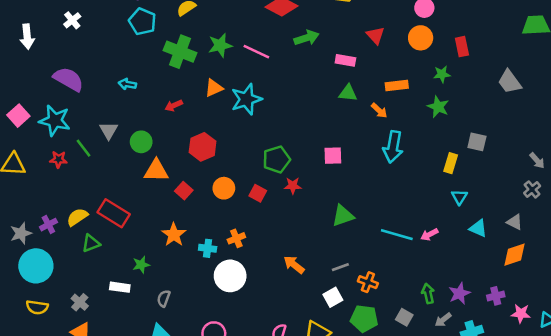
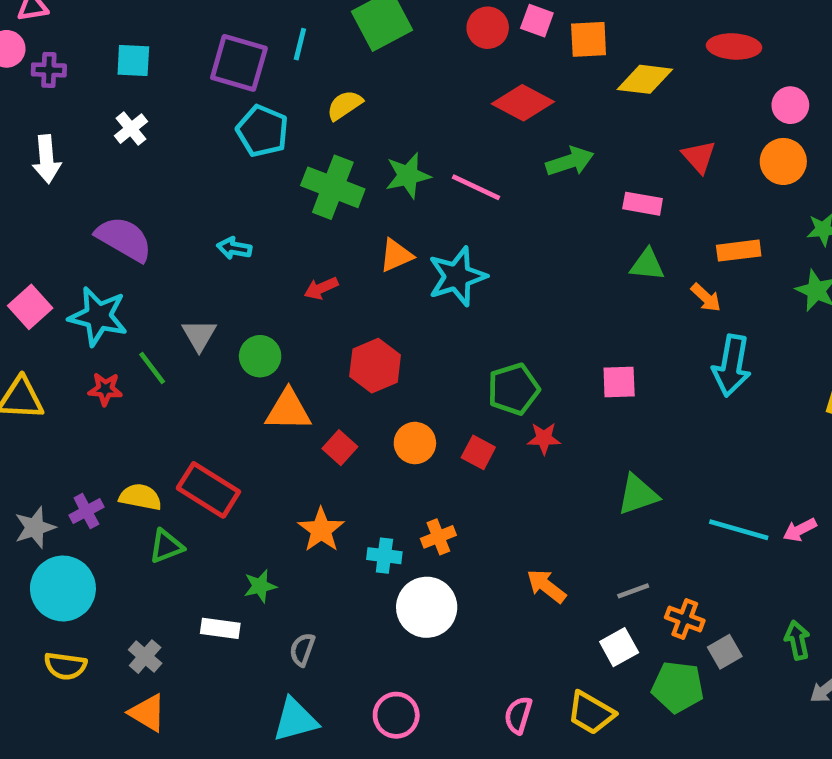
yellow semicircle: (77, 217) -> (140, 497), turned 45
gray square: (404, 317) -> (725, 652), moved, turned 30

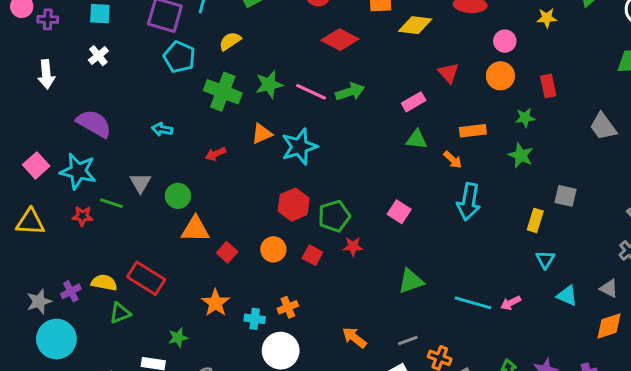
green arrow: (570, 161) -> (350, 92), moved
pink rectangle: (643, 204) -> (414, 102), turned -40
red hexagon: (375, 366) -> (294, 205), moved
green line: (152, 368) -> (111, 203), turned -35
pink square: (619, 382) -> (399, 212), turned 35

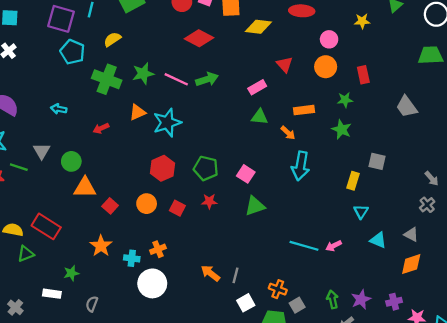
green pentagon: (334, 216) -> (206, 168), moved, turned 30
green triangle: (411, 281) -> (255, 206), moved
gray line: (408, 340) -> (236, 275), moved, turned -56

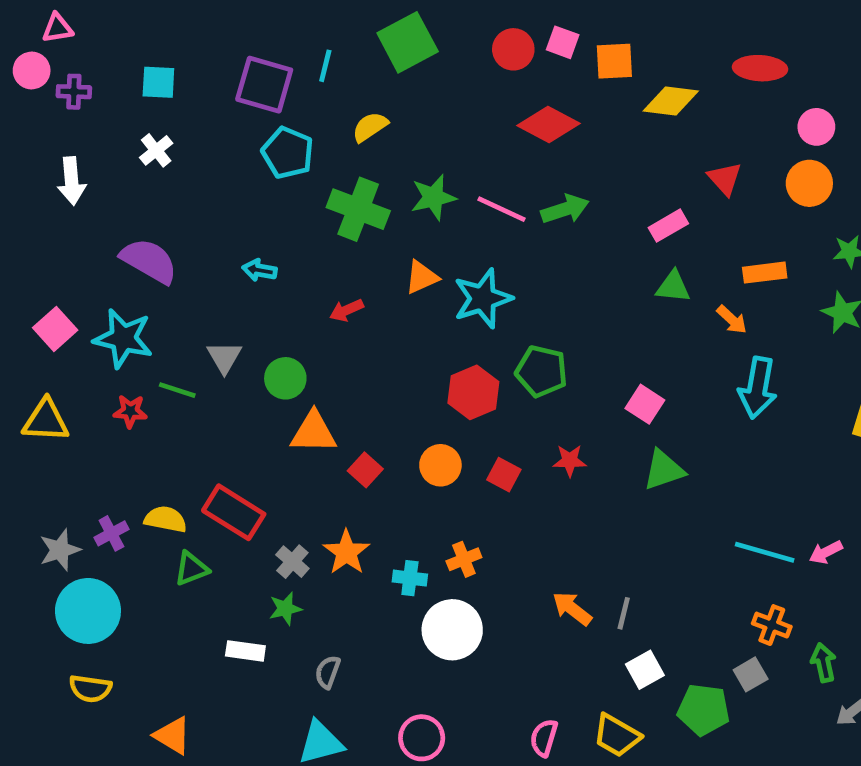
green pentagon: (206, 168) -> (541, 371), moved
orange cross: (278, 289) -> (772, 625), moved
gray cross: (15, 307) -> (292, 562), moved

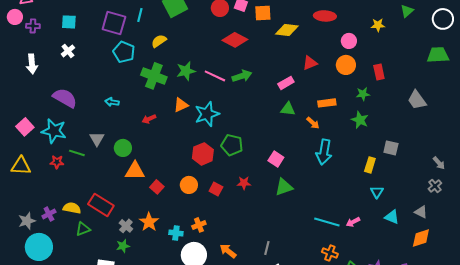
red triangle: (725, 179) -> (310, 63), turned 49
orange arrow: (572, 609) -> (228, 251), moved

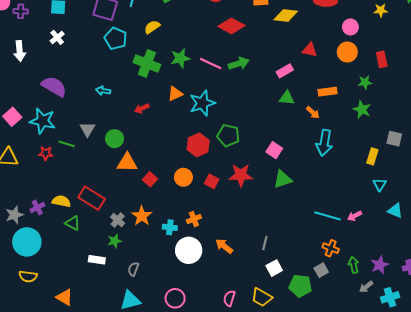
red triangle: (310, 63) -> (310, 50), turned 35
red star: (244, 183) -> (241, 175), size x1.6
green triangle: (83, 229) -> (73, 223), turned 49

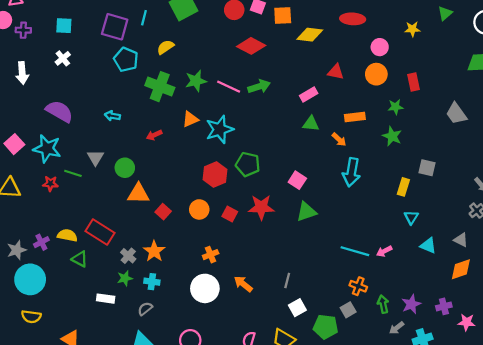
cyan cross: (170, 227) -> (152, 282), moved
gray semicircle: (133, 269) -> (145, 309), turned 32

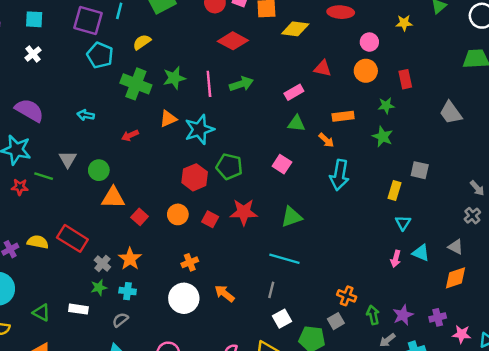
pink line: (229, 87) -> (209, 84), turned 60
pink square: (297, 180) -> (282, 164), moved
cyan line: (355, 251) -> (284, 259), moved
pink arrow: (384, 251) -> (396, 259), moved, turned -49
green triangle: (80, 259) -> (41, 313), moved

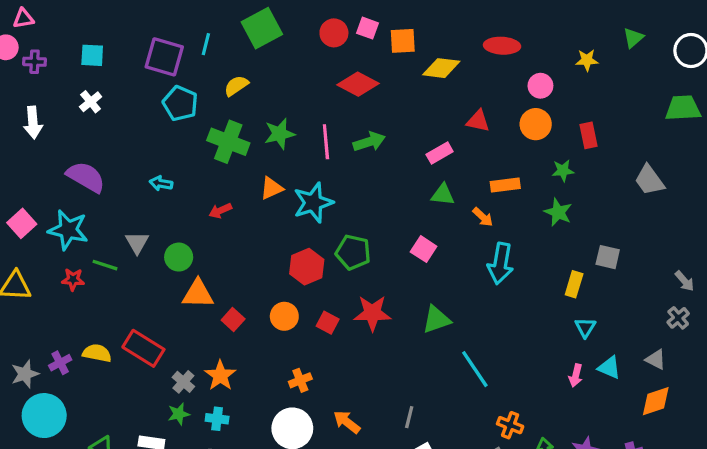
cyan line: (284, 259) -> (475, 369), moved, turned 40

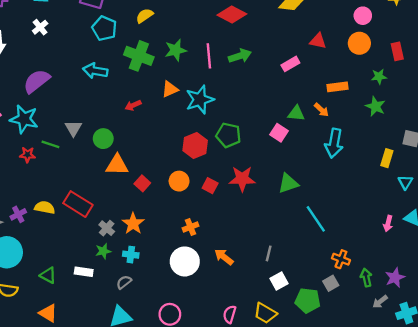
purple semicircle: (86, 177) -> (37, 81), turned -68
cyan arrow: (161, 183) -> (95, 71), moved, size x1.5
green triangle: (443, 195) -> (296, 113), moved
cyan triangle: (585, 327) -> (405, 182), moved

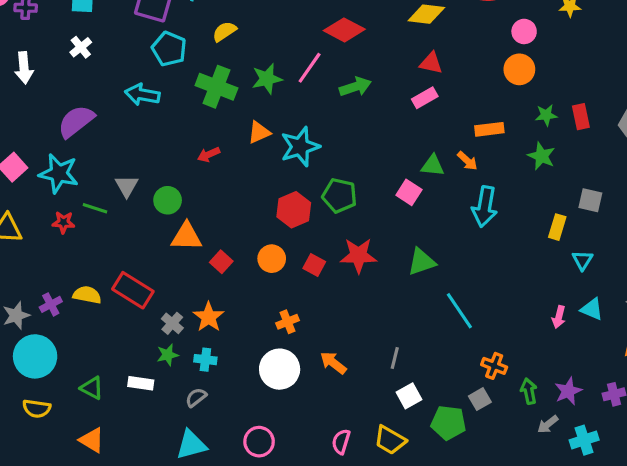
red triangle: (318, 41) -> (431, 63), moved
red rectangle: (397, 51) -> (581, 117), moved
pink line: (209, 56) -> (310, 68), moved, turned 40
cyan arrow: (95, 71) -> (142, 95), moved

